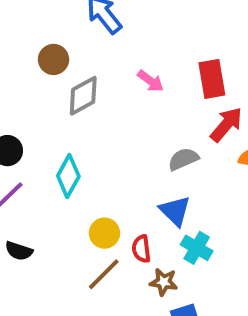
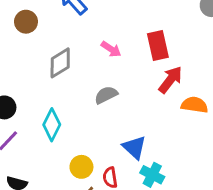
brown circle: (54, 59) -> (26, 22), moved
gray semicircle: (183, 159) -> (106, 95), moved

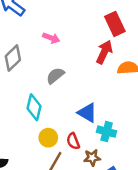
red rectangle: (158, 45) -> (115, 24), moved
cyan diamond: (52, 125) -> (34, 107), moved

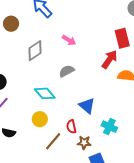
cyan diamond: (34, 107) -> (45, 93), turned -65
cyan cross: (107, 132) -> (109, 127), moved
yellow circle: (48, 138) -> (40, 119), moved

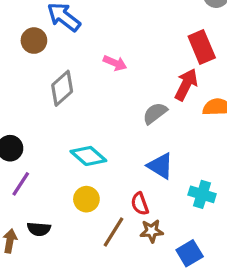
brown circle: (11, 24) -> (34, 41), moved
gray semicircle: (67, 71) -> (155, 113), moved
brown star: (84, 143) -> (152, 231), moved

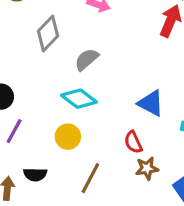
gray semicircle: (155, 113) -> (87, 59), moved
yellow circle: (86, 199) -> (68, 137), moved
brown line: (114, 232) -> (90, 178), moved

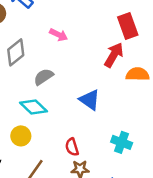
blue triangle: (151, 103) -> (90, 100), moved

